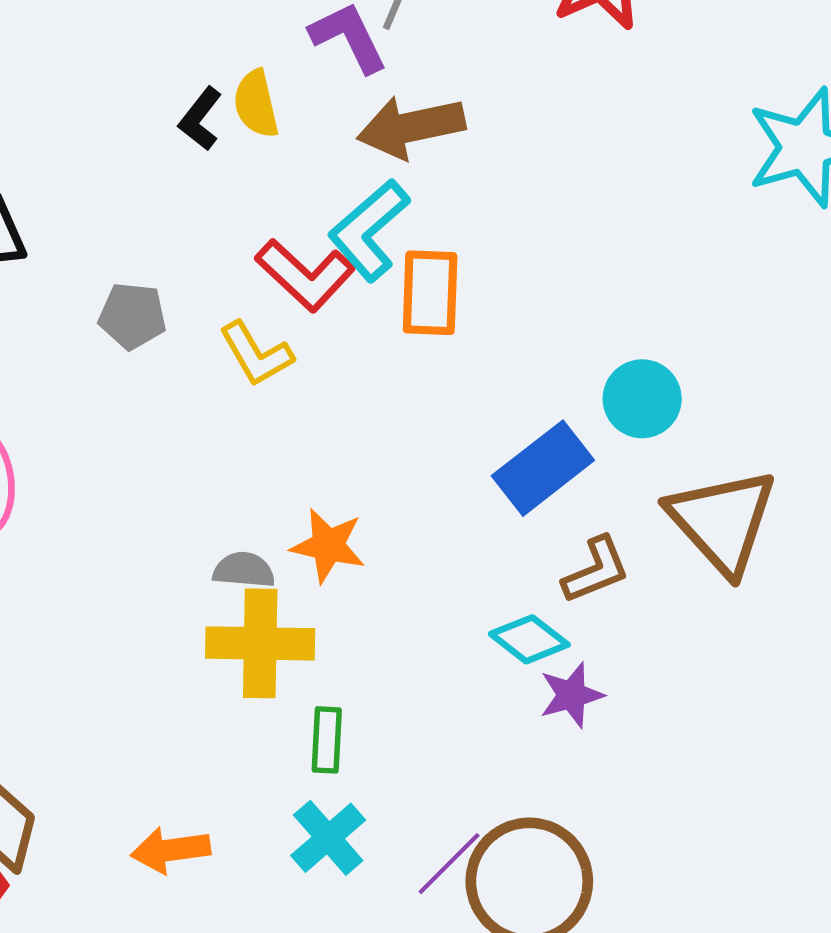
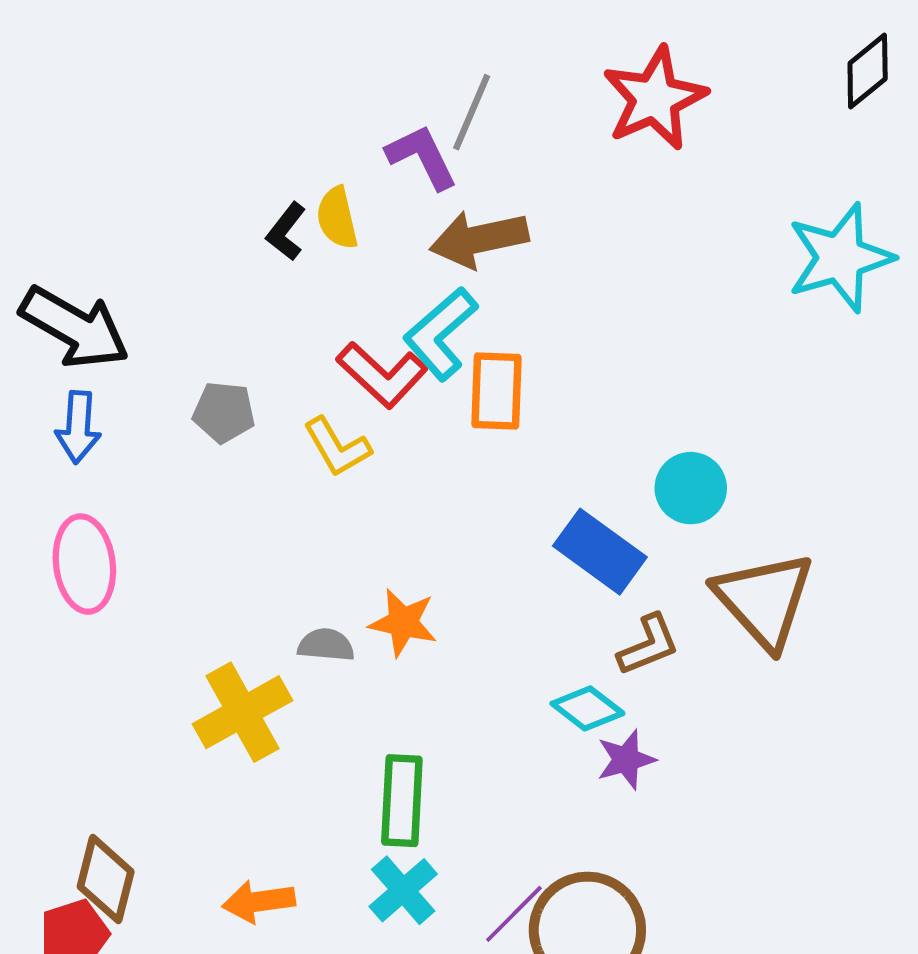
blue rectangle: (543, 468) -> (600, 552), turned 74
yellow cross: (260, 643) -> (243, 712), moved, turned -30
green rectangle: (327, 740) -> (402, 801), size x1.5

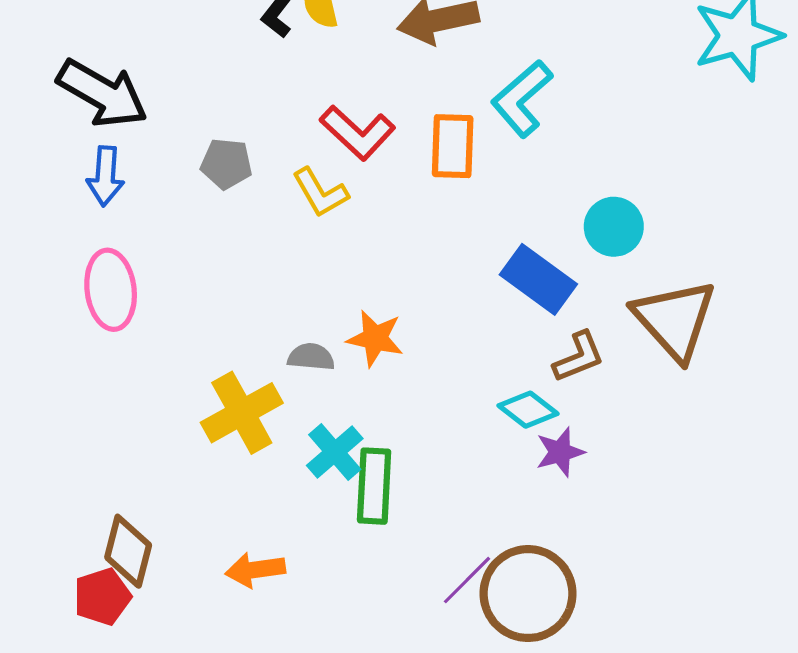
cyan L-shape: (440, 334) -> (522, 99), moved
cyan cross: (403, 890) -> (335, 452), moved

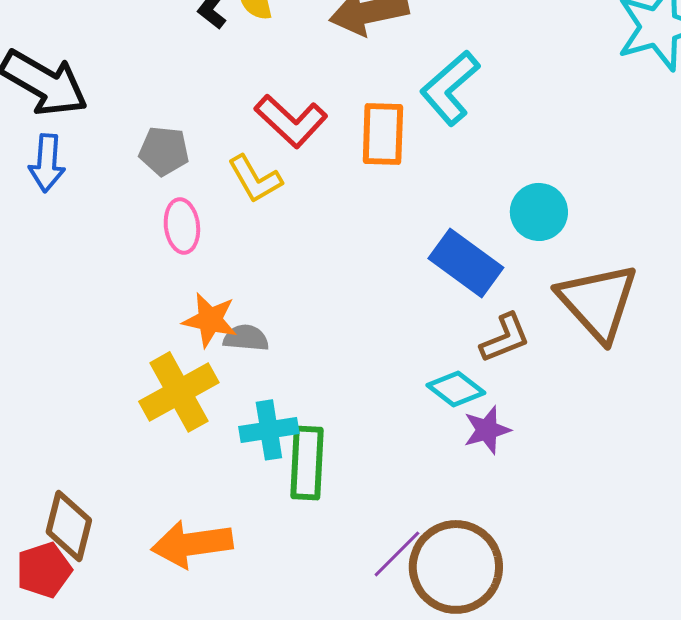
pink ellipse: (111, 290) -> (182, 226), moved, size x0.7
orange star: (375, 338) -> (210, 320), moved
cyan cross: (335, 452) -> (269, 430), turned 32
orange arrow: (255, 570) -> (192, 544), size x1.4

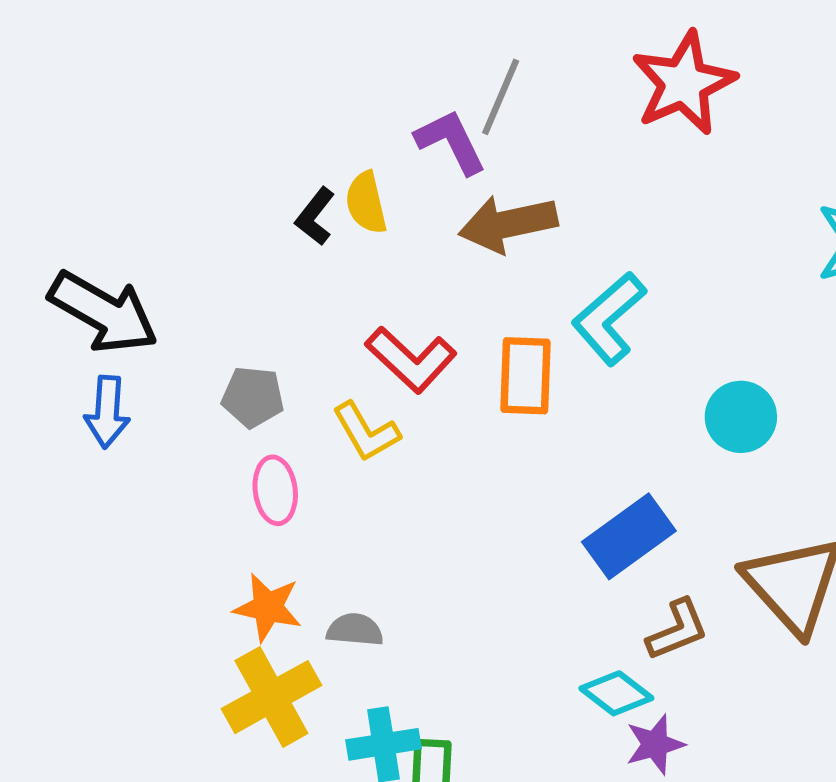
cyan circle: (539, 212) -> (741, 417), moved
blue rectangle: (466, 263) -> (629, 536), turned -72
orange star: (210, 320) -> (268, 607), moved

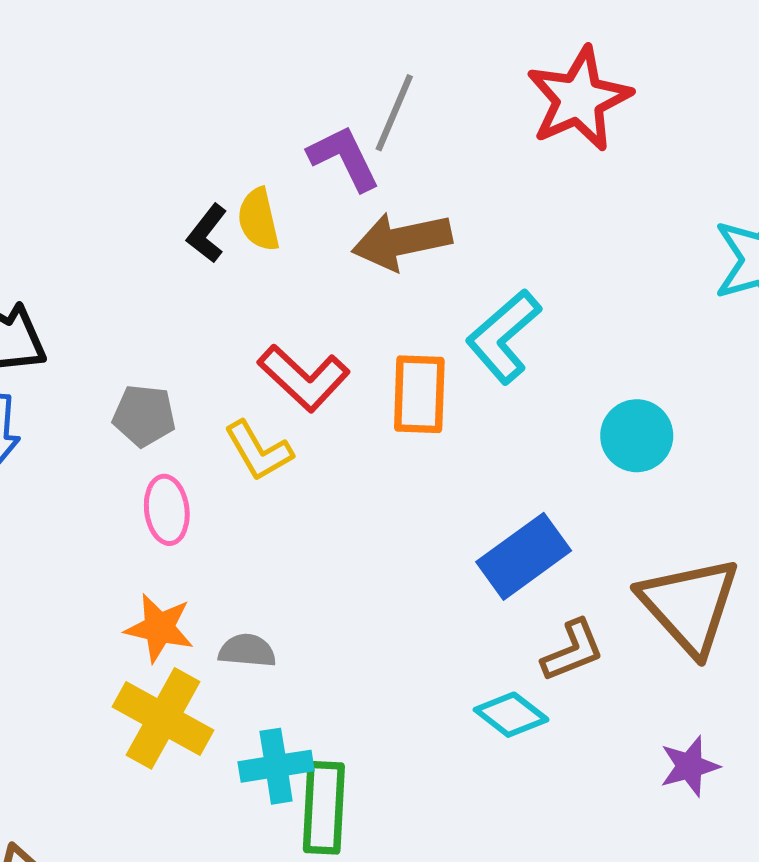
yellow cross: (271, 697) -> (163, 718), turned -32
purple star: (655, 744) -> (690, 766), moved

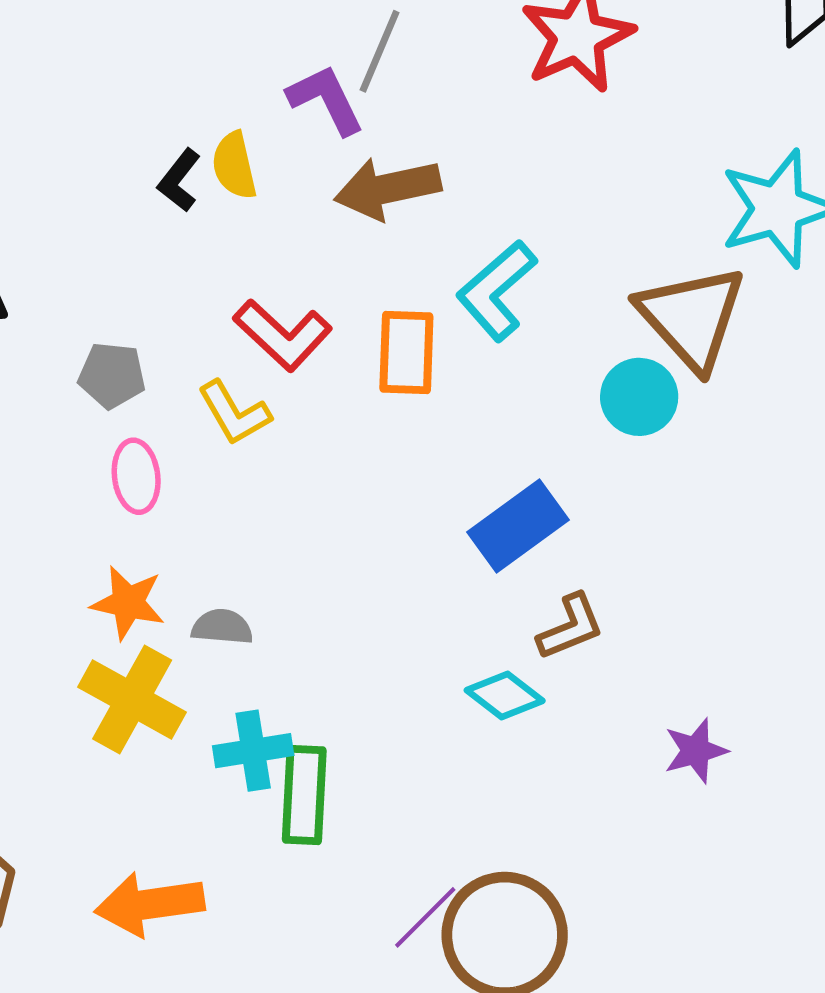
brown triangle: (690, 605) -> (692, 318), moved

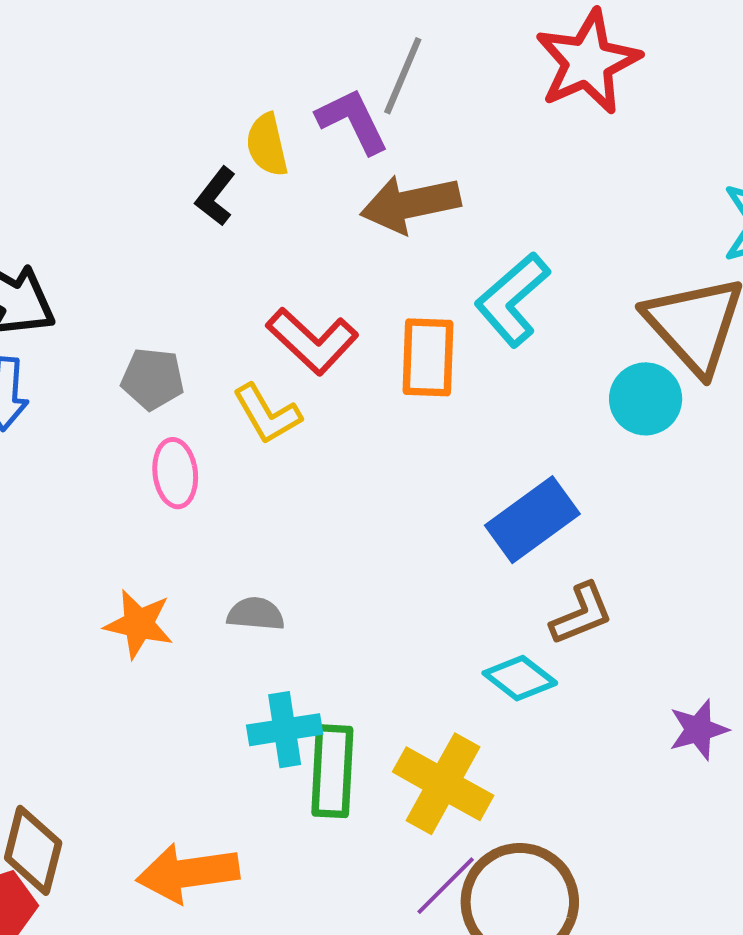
yellow semicircle: (234, 166) -> (267, 145), moved
orange star: (128, 603) -> (139, 624), moved
yellow cross: (132, 700) -> (443, 784), moved

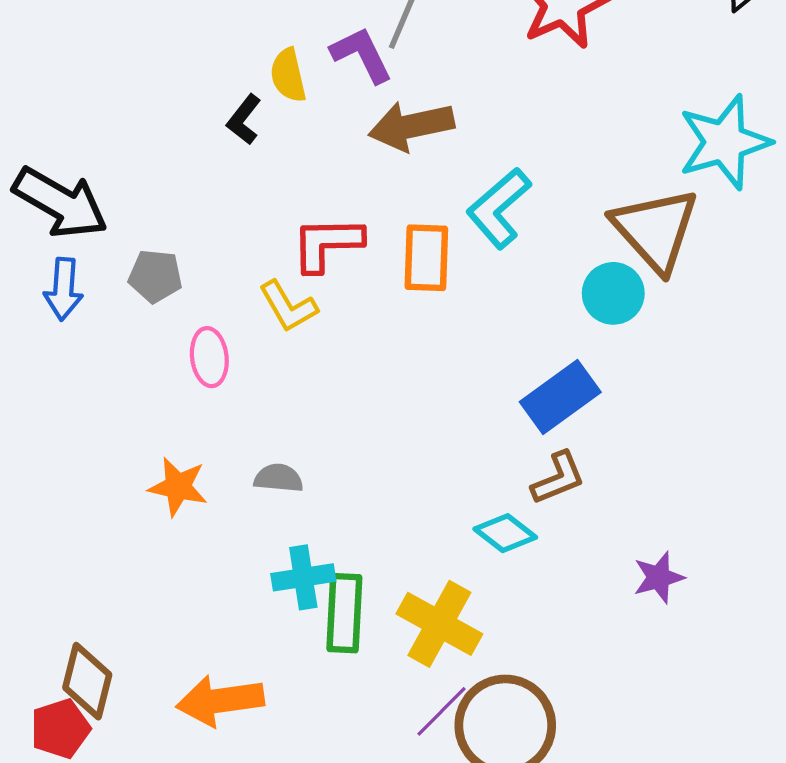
red L-shape: (312, 341) -> (327, 244), turned 136
gray pentagon: (153, 379) -> (155, 276), moved
blue rectangle: (532, 520) -> (560, 397), moved

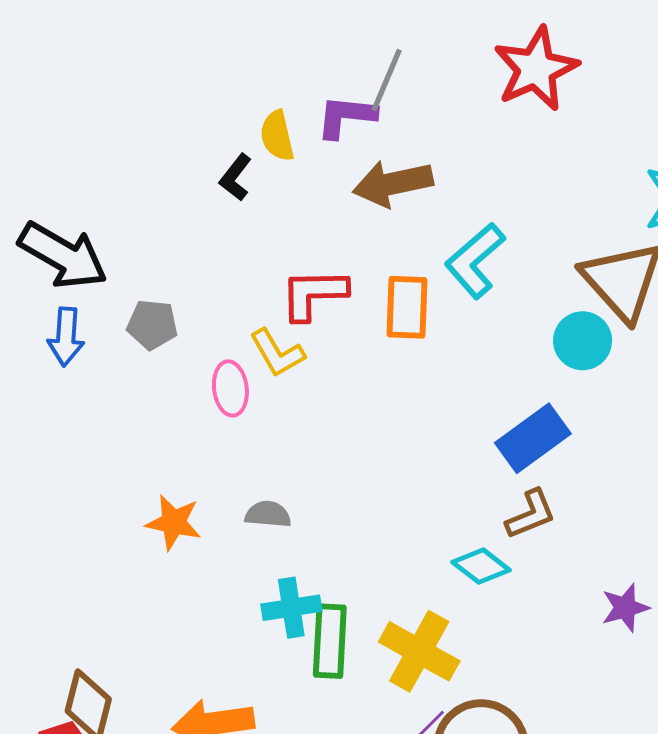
purple L-shape: (362, 55) -> (346, 116), turned -58
pink ellipse: (209, 357) -> (230, 388), moved

